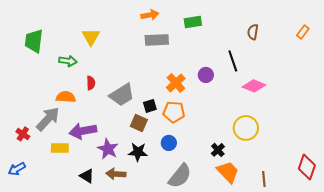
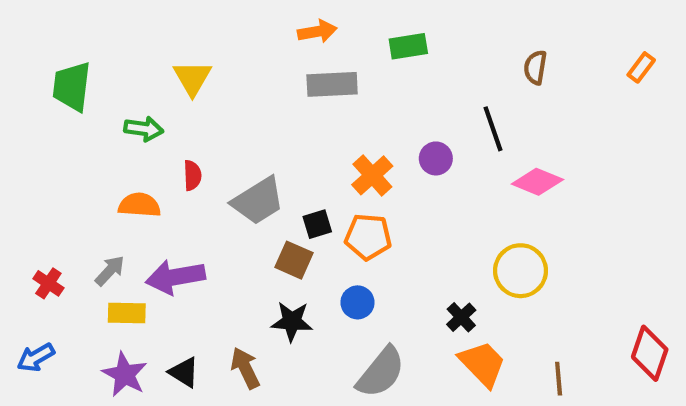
gray arrow: (48, 119) -> (110, 271), moved, size x0.6
purple star: (108, 149) -> (125, 374), moved
brown arrow: (116, 174) -> (245, 368), turned 60

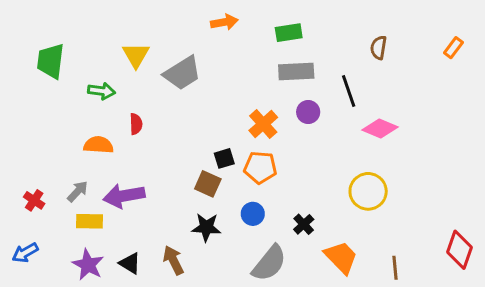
gray rectangle: (332, 84) -> (296, 72), moved
gray trapezoid: (258, 201) -> (182, 73), moved
black cross: (461, 317) -> (304, 224), moved

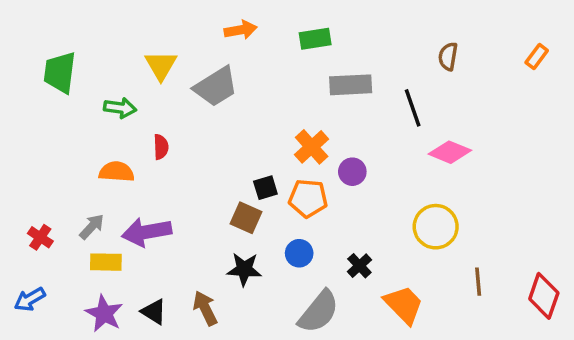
orange arrow: (224, 22) -> (241, 30), moved
green rectangle: (289, 33) -> (315, 39), moved
purple circle: (308, 112) -> (352, 172), moved
brown line: (395, 268) -> (478, 282), moved

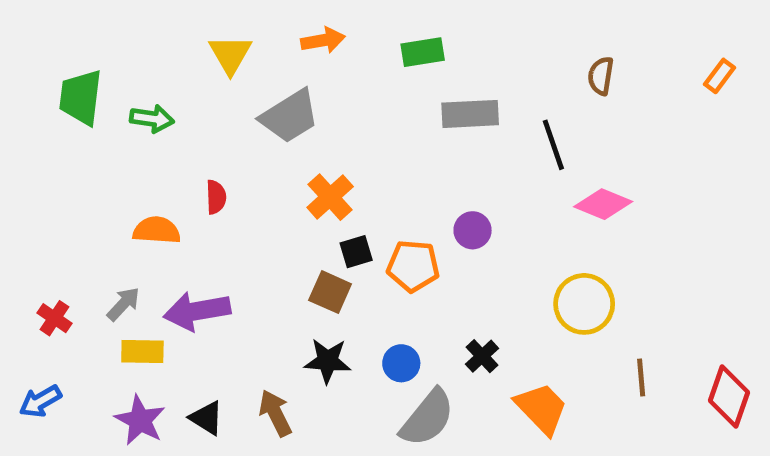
yellow triangle: (161, 65) -> (230, 55), moved
green arrow: (120, 108) -> (152, 119), moved
orange cross: (312, 147) -> (330, 197), moved
blue circle: (299, 253) -> (401, 363), moved

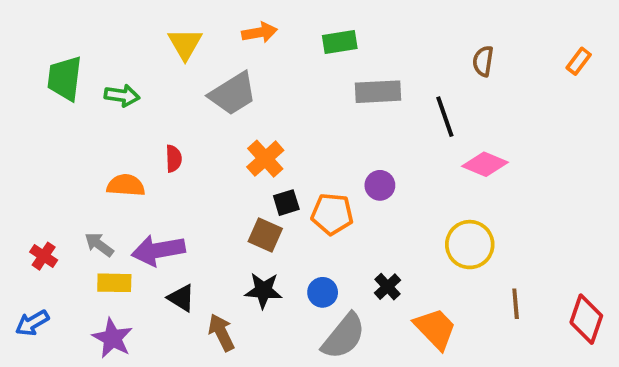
gray arrow: (123, 304) -> (99, 245), turned -96
black triangle: (207, 418) -> (181, 298), moved

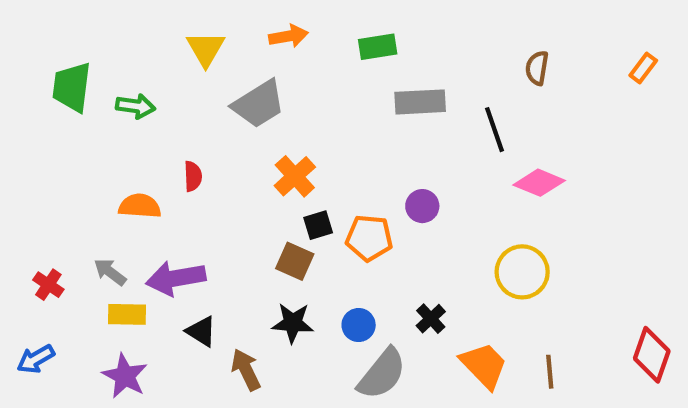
brown line: (516, 304) -> (550, 372), moved

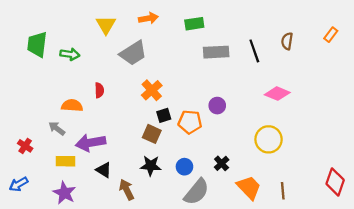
brown semicircle: (537, 68) -> (287, 41), moved
black line: (495, 130) -> (254, 51), moved
gray arrow: (110, 272) -> (57, 128), moved

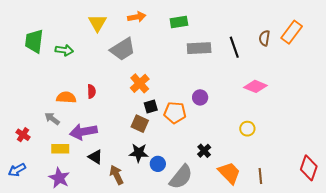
orange rectangle: (331, 35) -> (292, 32), moved, size x1.6
red semicircle: (99, 90) -> (91, 91), moved
yellow circle: (269, 139) -> (247, 129), size x0.6
blue circle: (184, 167) -> (158, 164), moved

